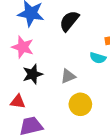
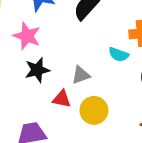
red triangle: (18, 102) -> (62, 99), moved

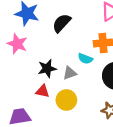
black star: (37, 70) -> (47, 69), moved
gray triangle: (81, 75) -> (70, 73), moved

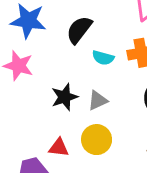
cyan semicircle: (85, 59) -> (103, 58), moved
red triangle: (43, 91) -> (59, 148), moved

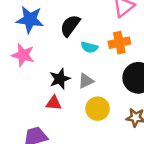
yellow circle: (97, 140) -> (98, 109), moved
red triangle: (59, 148) -> (54, 103), moved

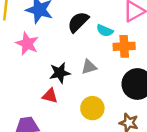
cyan semicircle: (89, 47) -> (105, 31), moved
gray triangle: (86, 81) -> (89, 67), moved

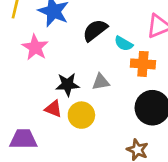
yellow circle: (92, 108) -> (81, 115), moved

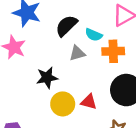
gray triangle: (101, 82) -> (77, 53), moved
red triangle: (53, 109) -> (89, 102), moved

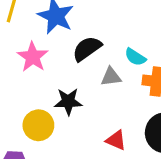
black semicircle: (66, 26) -> (87, 49), moved
yellow circle: (63, 104) -> (38, 125), moved

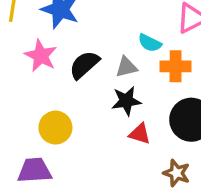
black semicircle: (87, 49) -> (84, 65), moved
black star: (68, 102) -> (126, 101), moved

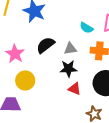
cyan semicircle: (150, 43) -> (86, 28), moved
pink star: (41, 56) -> (15, 54), moved

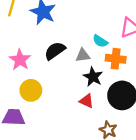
cyan semicircle: (86, 28) -> (100, 41), moved
black star: (68, 69) -> (93, 77), moved, turned 30

